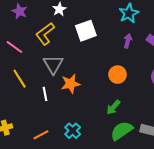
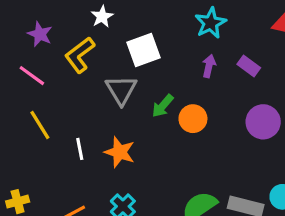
purple star: (20, 11) -> (40, 34), moved
gray triangle: (53, 64) -> (121, 90), moved
orange star: (71, 84) -> (120, 152), moved, turned 30
green arrow: (113, 107) -> (163, 106), moved

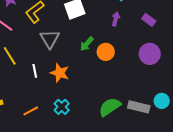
purple rectangle: (249, 66) -> (149, 20), moved
gray triangle: (121, 90) -> (50, 39), moved

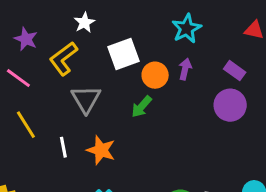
orange circle: (106, 52) -> (155, 75), moved
purple circle: (150, 54) -> (230, 105), moved

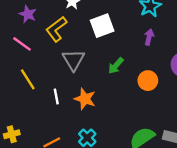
orange circle: (155, 75) -> (148, 81), moved

